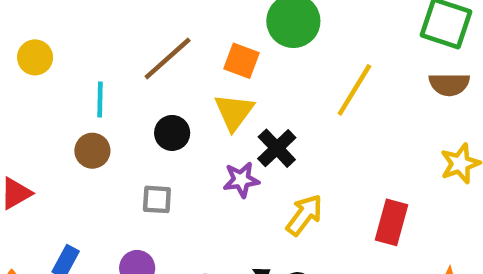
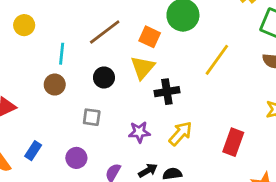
black cross: (277, 148) -> (167, 92), turned 30
purple star: (241, 180) -> (139, 132), moved

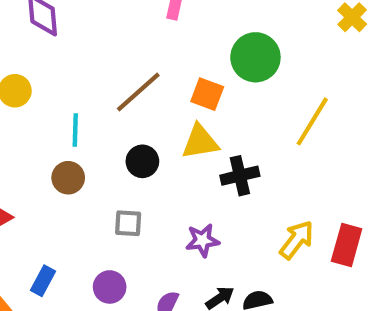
yellow triangle: (143, 68) -> (200, 142), turned 44
yellow arrow: (181, 134) -> (297, 240), moved

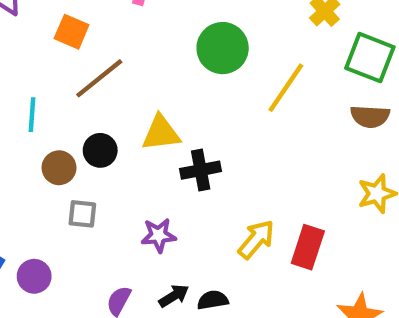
orange square: (207, 94) -> (72, 32), moved
yellow line: (312, 121) -> (286, 88), moved
brown circle: (68, 178) -> (59, 168), moved
purple circle: (110, 287) -> (34, 276), moved

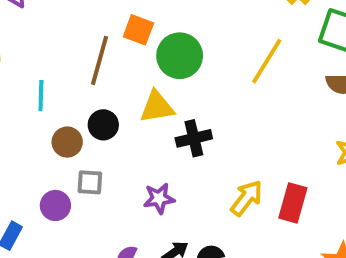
orange square: (72, 32) -> (138, 30), moved
green circle: (223, 48) -> (180, 56), moved
brown line: (99, 78) -> (100, 60), turned -33
purple circle: (34, 276) -> (55, 205), moved

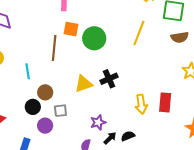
yellow triangle: (157, 107) -> (83, 84), moved
black circle: (103, 125) -> (33, 107), moved
purple star: (159, 198) -> (98, 122), moved
yellow arrow: (247, 198) -> (141, 104), turned 144

